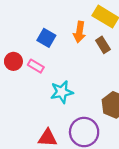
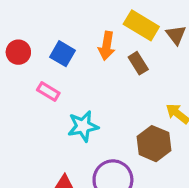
red circle: (13, 61) -> (18, 52), moved

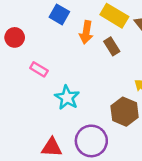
blue square: (62, 54) -> (59, 14), moved
cyan star: (83, 126) -> (67, 98), turned -30

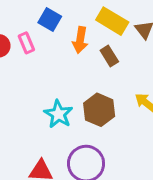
pink rectangle: (39, 69) -> (26, 43), moved, turned 36
brown hexagon: (125, 112) -> (99, 110), moved

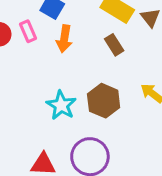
orange arrow: (80, 40) -> (64, 39), moved

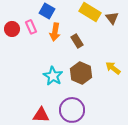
brown rectangle: (114, 45) -> (77, 41), moved

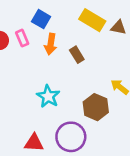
brown triangle: (112, 18) -> (118, 27), turned -40
brown hexagon: (81, 73) -> (96, 107), moved

